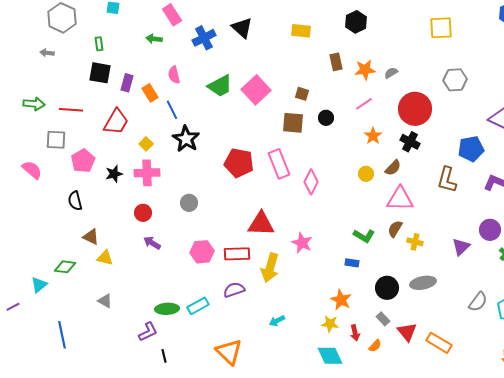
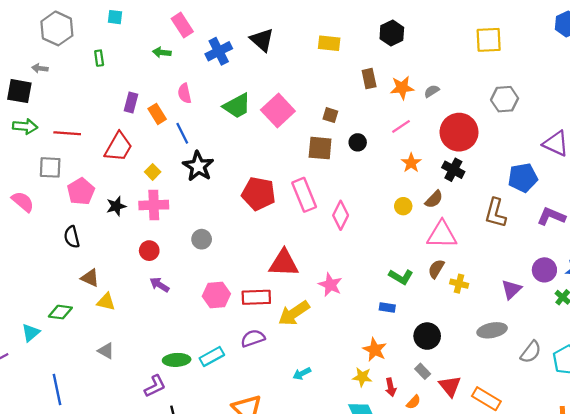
black square: (100, 73) -> (19, 91), moved
yellow arrow: (270, 268) -> (294, 313), turned 40
gray ellipse: (423, 283) -> (492, 330), moved

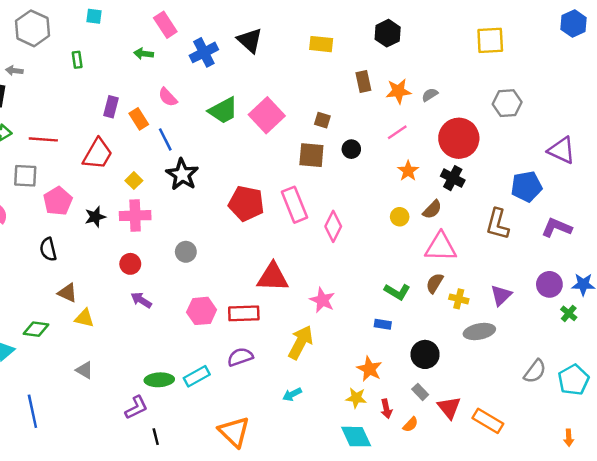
pink semicircle: (185, 93) -> (168, 97), turned -30
purple triangle: (511, 289) -> (501, 295), moved
yellow arrow: (294, 313) -> (301, 342), moved, turned 152
gray ellipse: (492, 330) -> (479, 332), moved

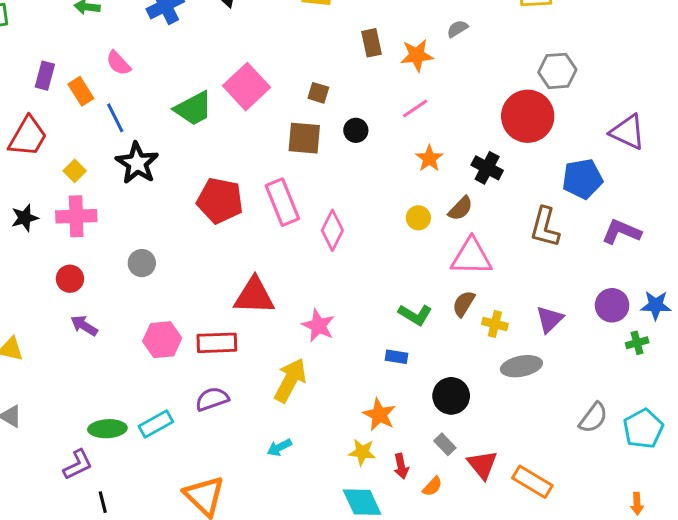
gray semicircle: (430, 95) -> (457, 29), moved
green trapezoid: (223, 110) -> (193, 108), moved
red circle: (459, 138) -> (528, 116), moved
green cross: (569, 313) -> (637, 343), turned 35

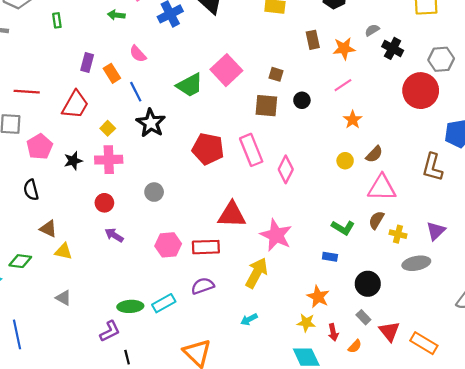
black cross: (487, 168) -> (393, 48), moved
pink star: (318, 326) -> (276, 235), size x1.4

